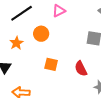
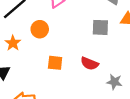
red semicircle: (81, 69) -> (89, 64), turned -35

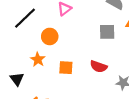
orange star: (13, 43) -> (38, 60), moved

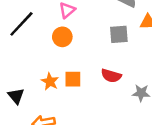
orange circle: (50, 36) -> (62, 37), moved
orange star: (38, 60) -> (50, 82), moved

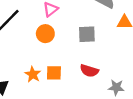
gray square: (119, 34) -> (87, 34), moved

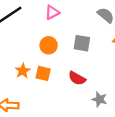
orange circle: (45, 34) -> (49, 45), moved

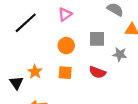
orange star: (23, 71) -> (35, 72), moved
gray star: (99, 99) -> (120, 54), moved

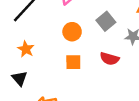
gray square: (97, 39) -> (106, 21), turned -35
orange star: (35, 72) -> (26, 49), moved

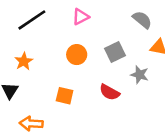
orange square: (73, 62) -> (65, 96), moved

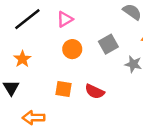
pink triangle: (81, 17) -> (65, 19), moved
red semicircle: (109, 92) -> (95, 92), moved

